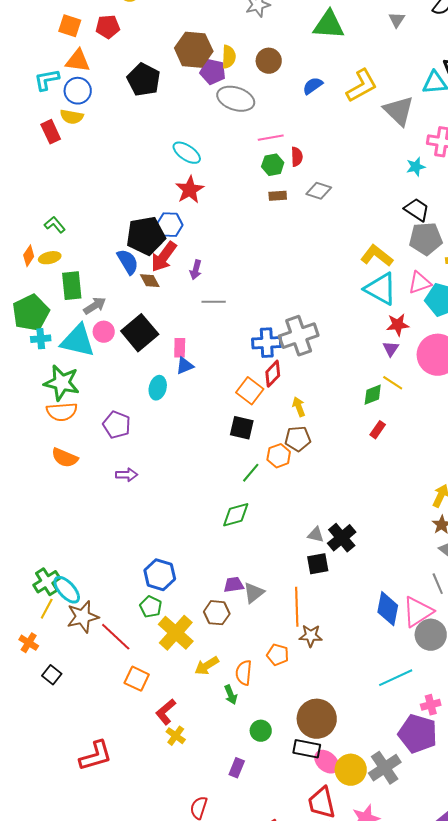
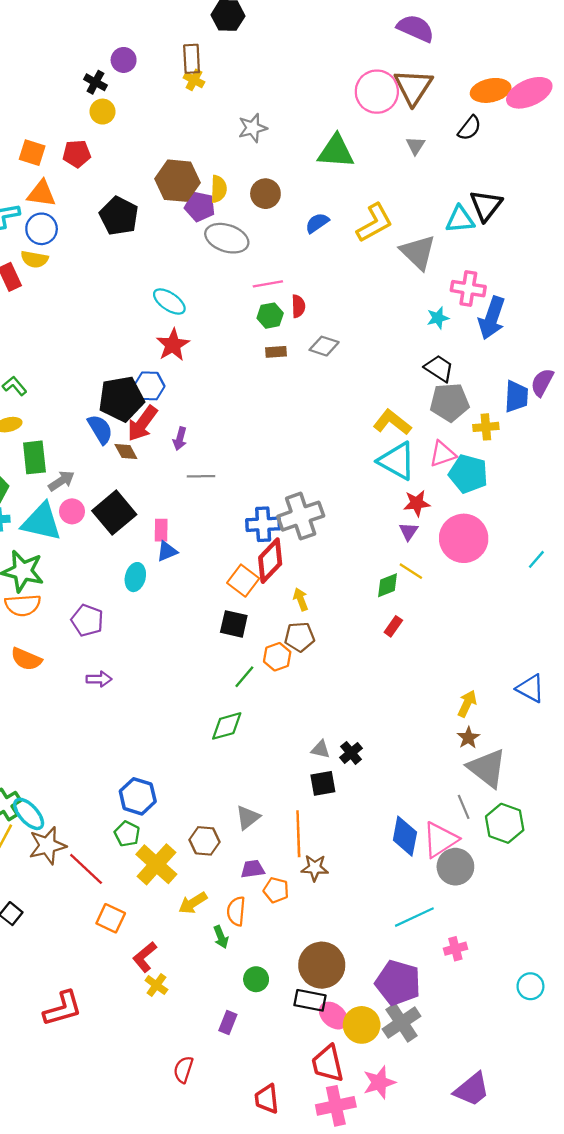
red diamond: (273, 374) -> (270, 561), size x1.4
black cross: (342, 538) -> (351, 753), size x0.7
purple trapezoid: (234, 585) -> (253, 869), moved
purple pentagon: (418, 734) -> (398, 983), moved

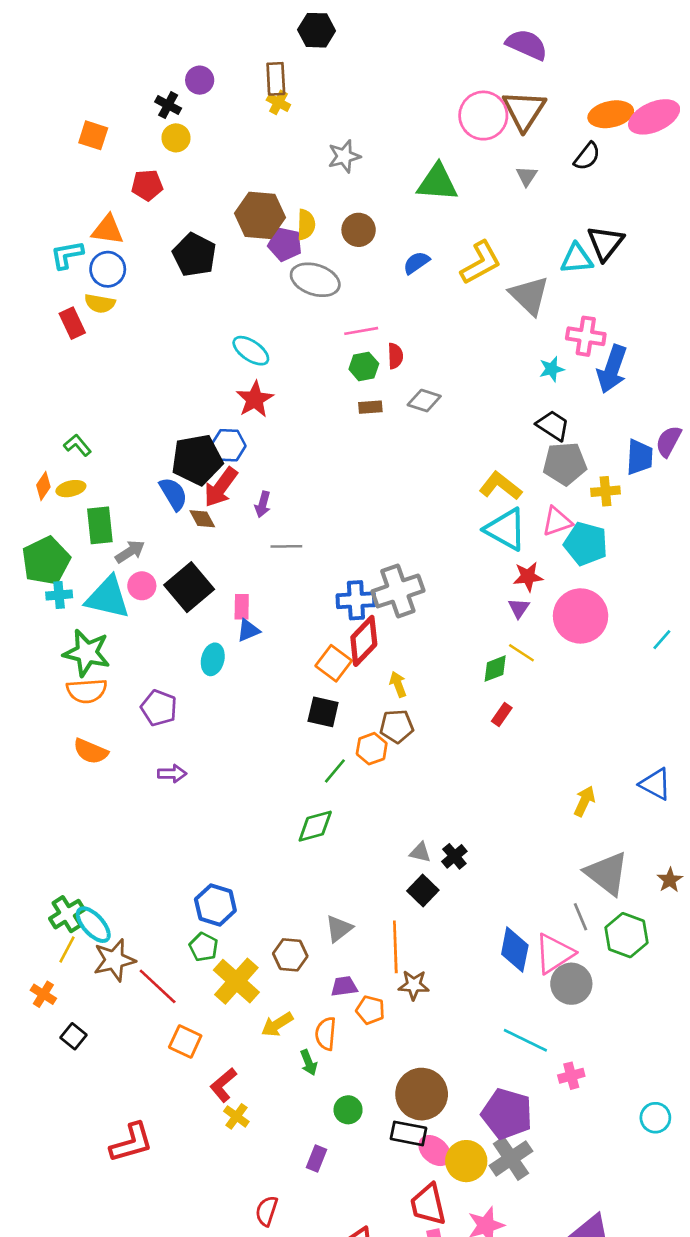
orange square: (32, 153) -> (93, 135), moved
brown star: (468, 738) -> (670, 880), moved
black square: (323, 783) -> (423, 890), turned -36
cyan line: (414, 917) -> (525, 1040), turned 51

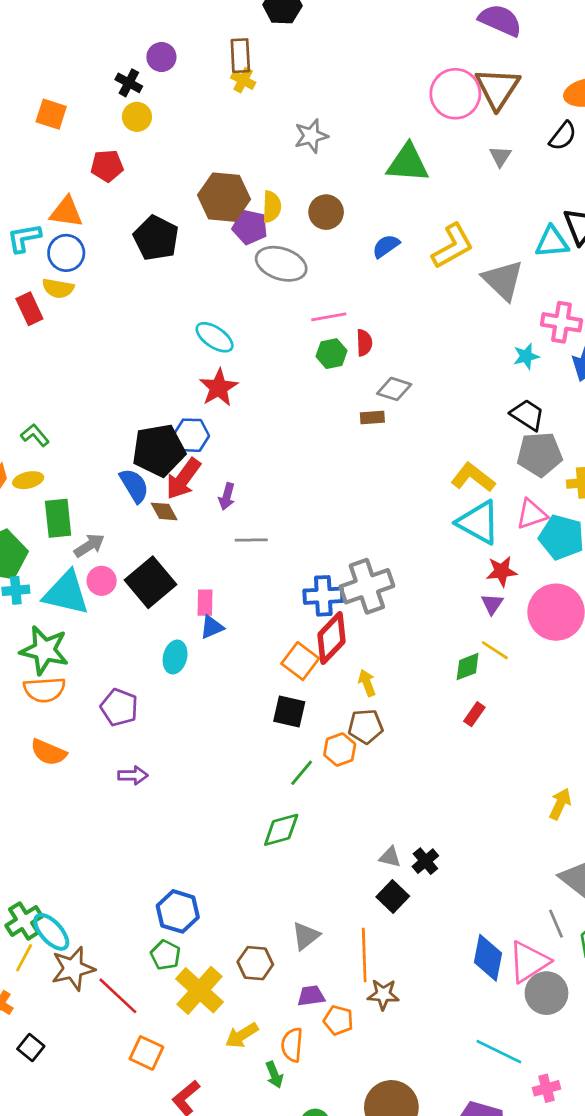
brown rectangle: (370, 407) -> (372, 418), moved

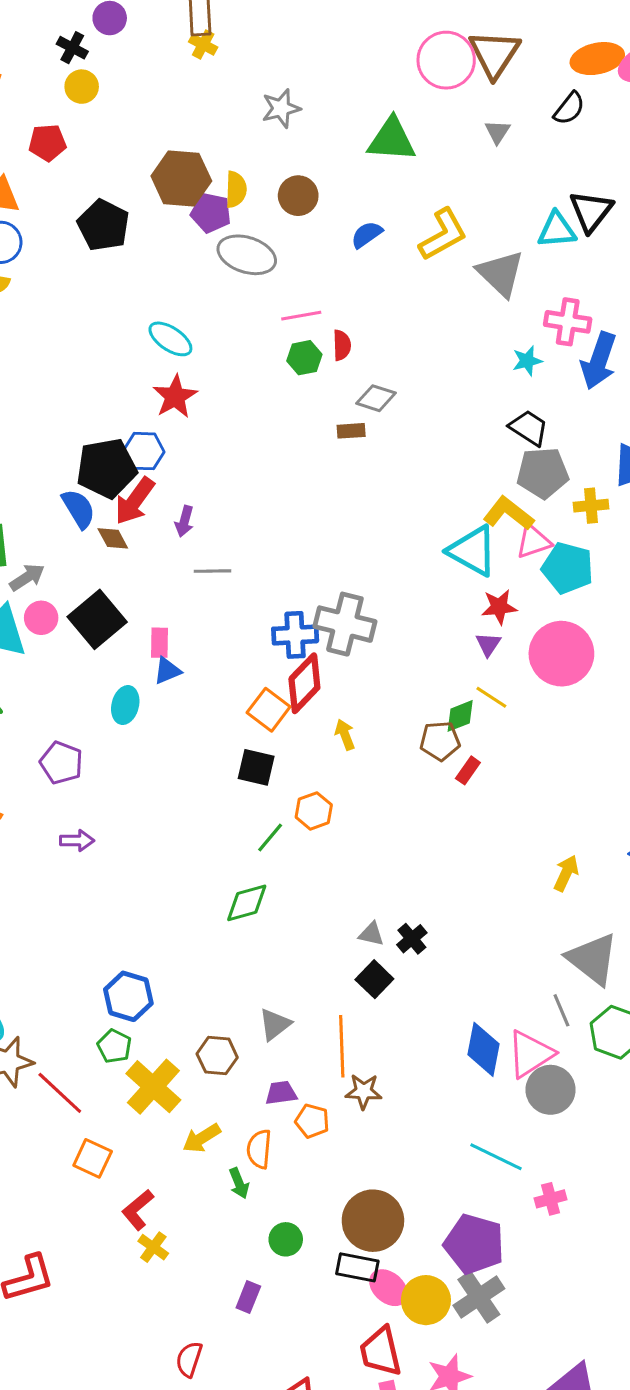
yellow L-shape: (473, 477) -> (508, 513), moved
gray cross: (367, 586) -> (345, 624), turned 33
brown pentagon: (366, 726) -> (440, 741), moved

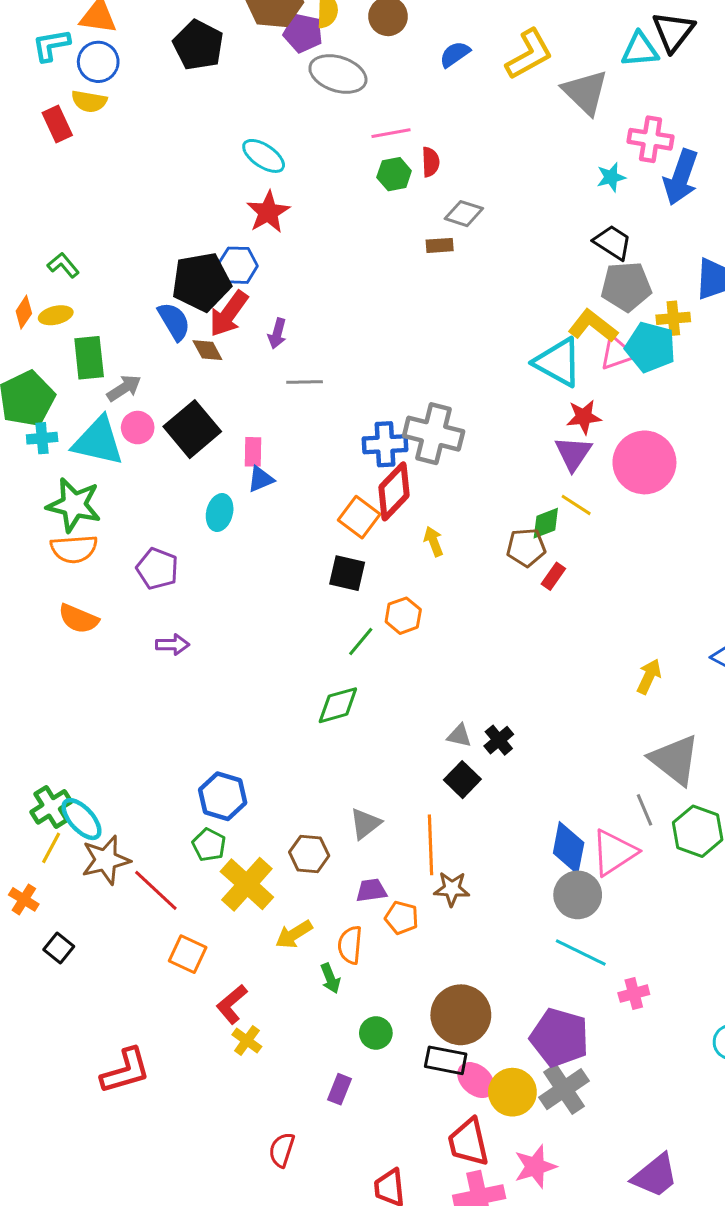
cyan pentagon: (568, 568) -> (651, 347), moved
purple triangle: (488, 644) -> (573, 453), size x1.5
gray circle: (551, 1090) -> (578, 895), moved

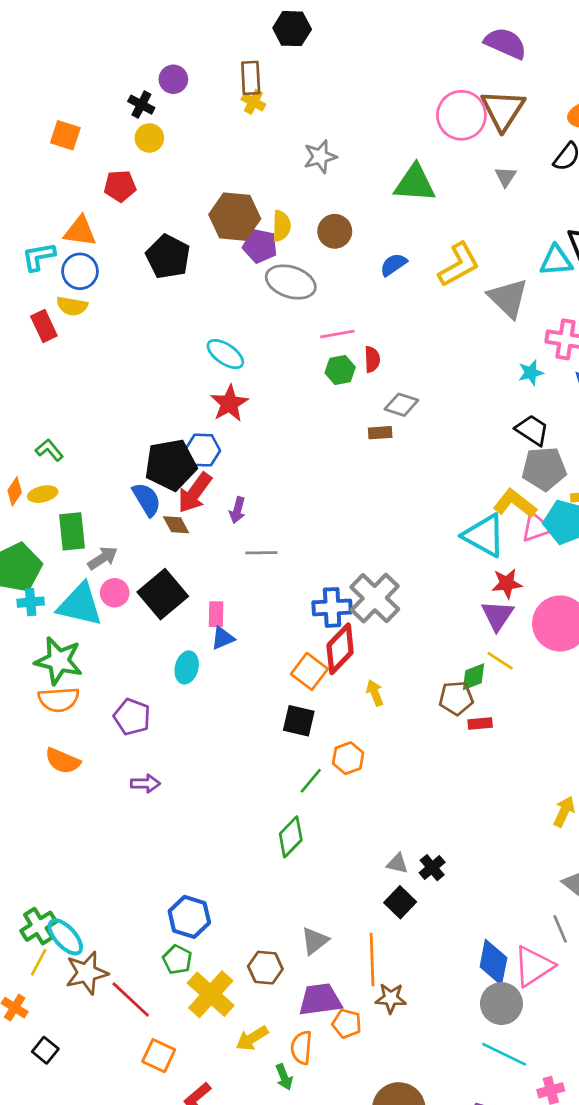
gray cross: (434, 434) -> (375, 598), turned 30
red rectangle: (553, 576) -> (480, 723), turned 50
green diamond: (338, 705) -> (291, 837), turned -30
purple trapezoid: (371, 890) -> (320, 1000), size x1.6

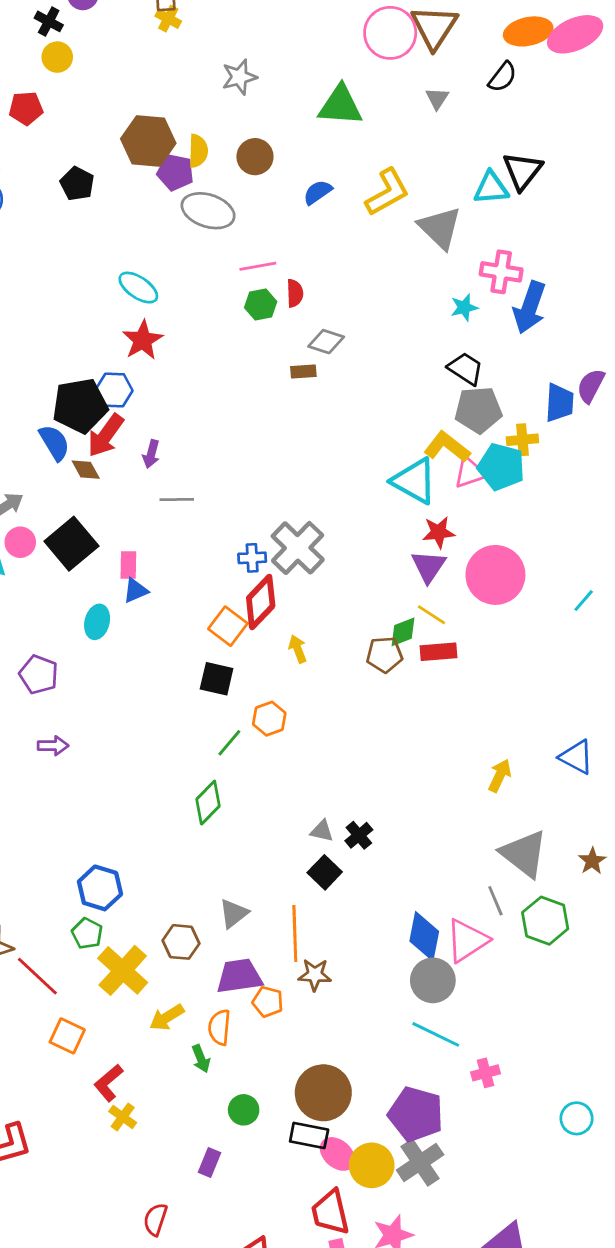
black pentagon: (168, 257) -> (77, 184), size x0.7
blue cross: (332, 607) -> (252, 558), size x0.7
red rectangle: (480, 723) -> (439, 652), moved, size x1.4

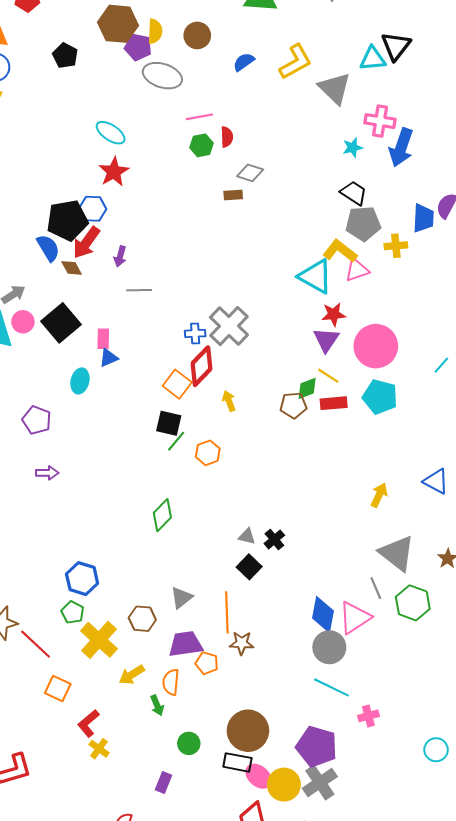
cyan pentagon: (501, 467) -> (380, 397), moved
green line: (229, 743) -> (176, 441), moved

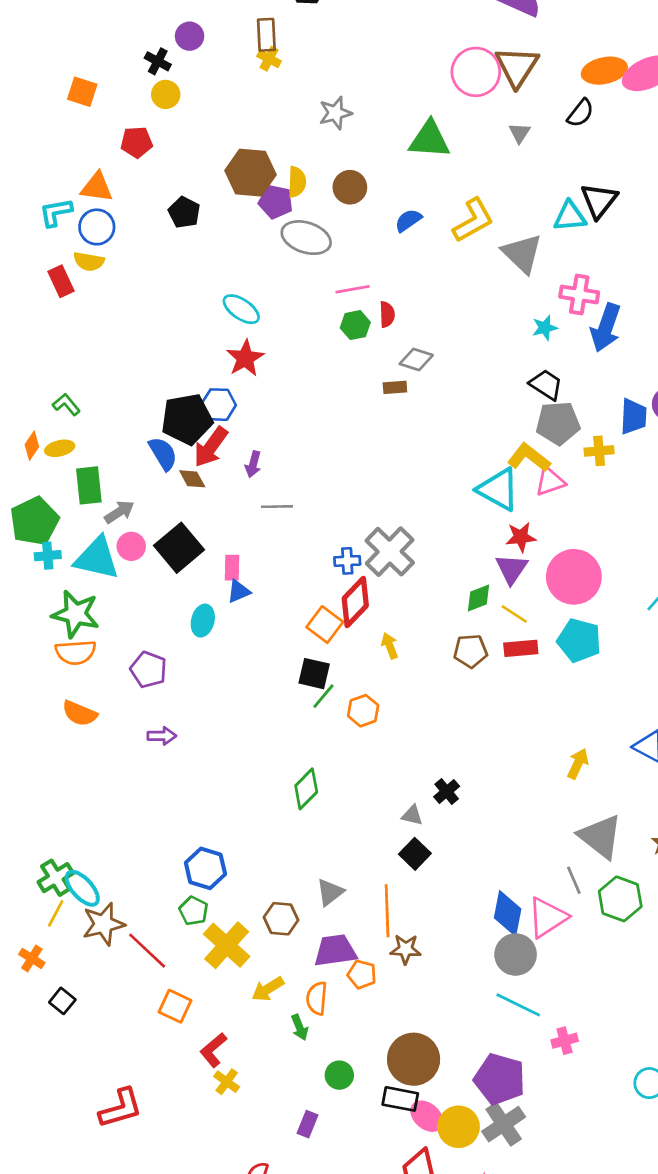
green diamond: (307, 388) -> (478, 598), moved
black cross: (274, 539) -> (447, 792), moved

